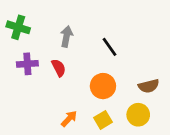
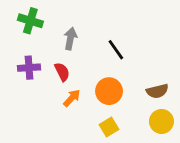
green cross: (18, 27) -> (30, 21), moved
yellow circle: (138, 115) -> (161, 121), moved
orange arrow: (69, 119) -> (72, 98), moved

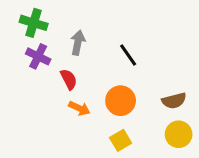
purple cross: (29, 68) -> (38, 56), moved, turned 30
orange arrow: (72, 98) -> (79, 108), turned 72

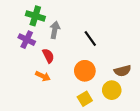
green cross: (34, 23) -> (35, 16), moved
orange arrow: (79, 108) -> (43, 76), moved
yellow circle: (179, 134) -> (112, 90), moved

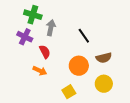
brown semicircle: (122, 71) -> (104, 58), moved
yellow square: (85, 99) -> (69, 92), moved

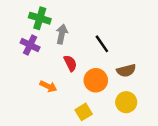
red semicircle: (45, 52) -> (70, 63), moved

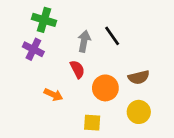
gray arrow: (62, 34) -> (84, 41), moved
black line: (102, 44) -> (112, 36), moved
yellow square: (84, 112) -> (92, 123), turned 35

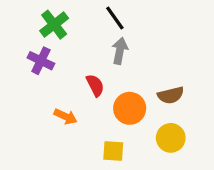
green cross: (44, 20) -> (54, 25), turned 35
black line: (112, 36) -> (115, 18), moved
gray arrow: (84, 41) -> (120, 51), moved

